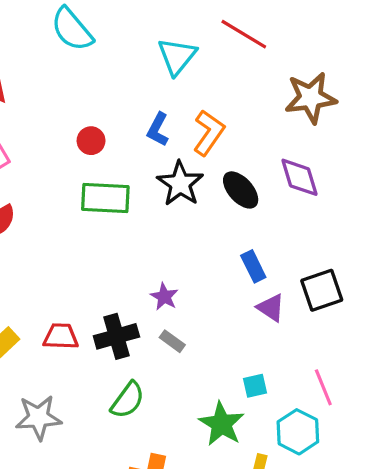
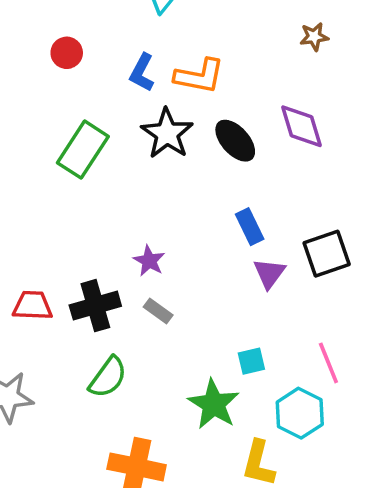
brown star: (311, 98) -> (314, 37), size x0.5
orange L-shape: (209, 133) -> (199, 76), turned 66
red circle: (91, 141) -> (67, 53), moved
green rectangle: (105, 198) -> (83, 150), turned -60
purple triangle: (271, 308) -> (269, 273), turned 32

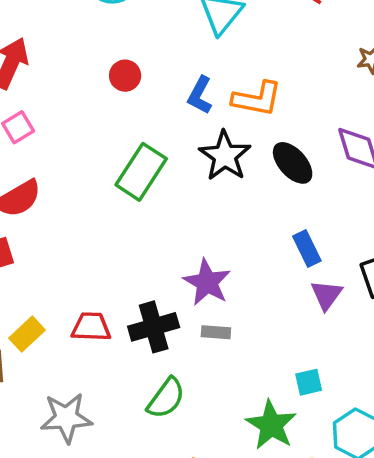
purple star: (149, 261) -> (207, 282), size x1.5
gray rectangle: (158, 311) -> (216, 332), turned -32

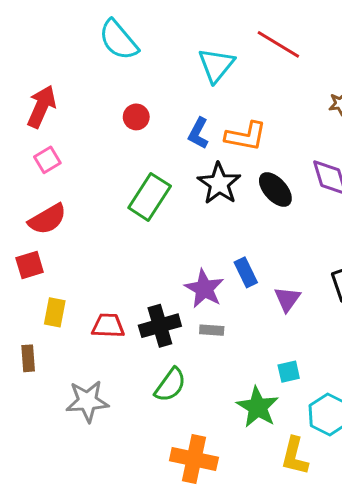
blue rectangle: (307, 248) -> (246, 272), moved
purple triangle: (326, 295) -> (287, 299), moved
yellow rectangle: (27, 334) -> (55, 312), moved, turned -36

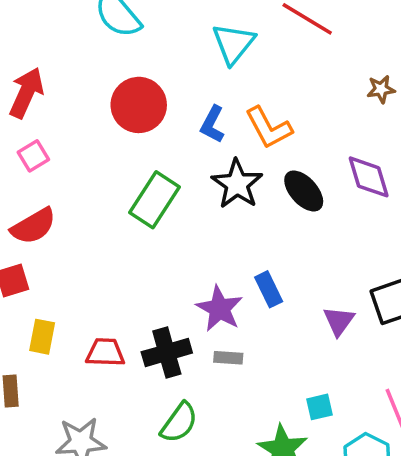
red circle: (136, 117) -> (139, 105), size x1.8
orange L-shape: (246, 136) -> (269, 128), turned 51
purple triangle: (287, 299) -> (339, 321), moved

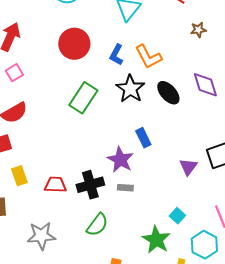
brown star: (381, 89) -> (198, 30), moved
blue rectangle: (269, 289) -> (143, 138), moved
yellow rectangle: (42, 337) -> (19, 176), turned -30
cyan square: (320, 407) -> (177, 216), turned -35

